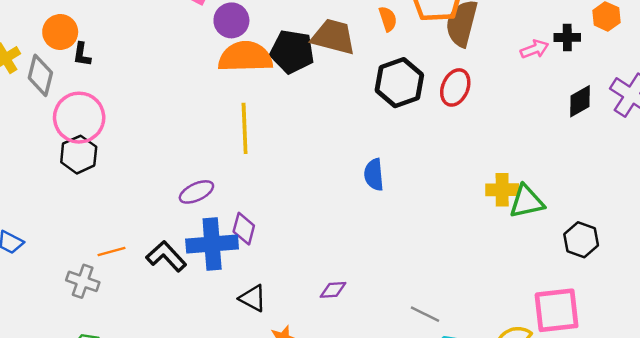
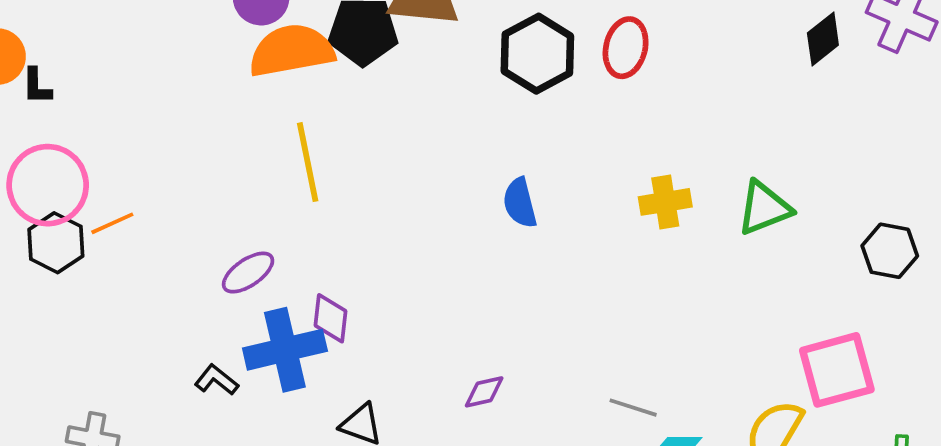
yellow cross: (502, 190) -> (665, 202), moved
black hexagon: (581, 240) -> (890, 251), moved
orange line: (111, 252) -> (112, 223), moved
black L-shape: (166, 256) -> (216, 380), size x0.7

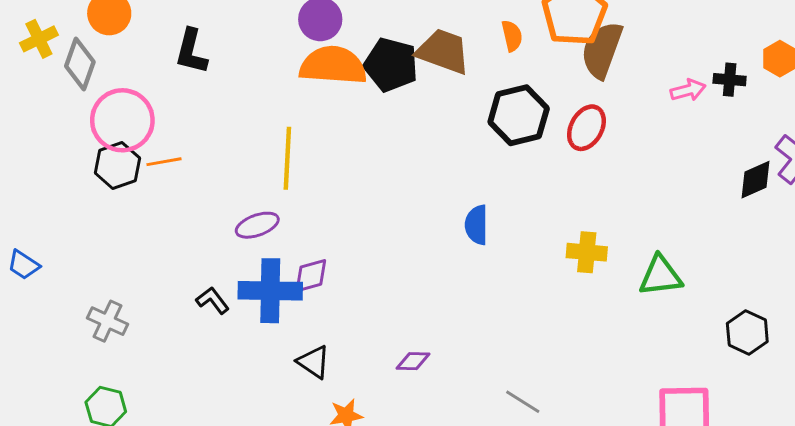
black diamond: (823, 39) -> (755, 180), moved
black L-shape: (37, 86) -> (191, 51), moved, size x1.5
yellow line: (308, 162) -> (287, 158), moved
purple diamond: (331, 318) -> (311, 276), turned 54

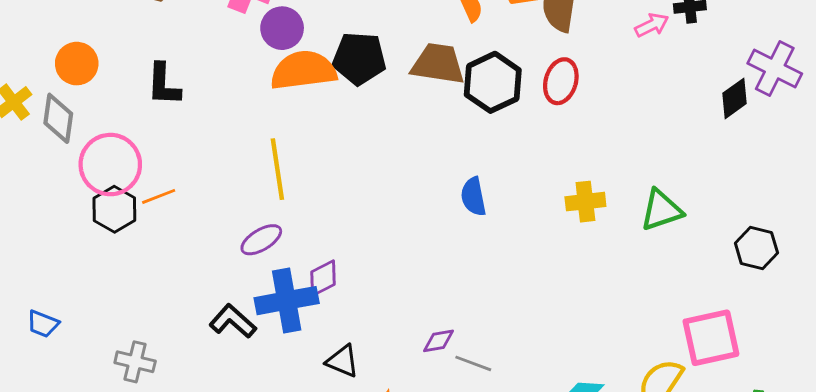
brown trapezoid: (443, 51) -> (438, 64), moved
black L-shape: (213, 300) -> (233, 321), size x1.4
gray line: (523, 402) -> (473, 363), moved

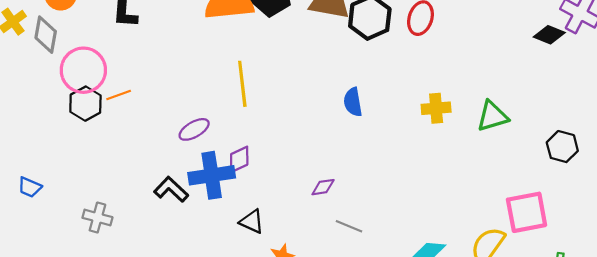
black diamond: (734, 98) -> (549, 35), turned 56
yellow line: (277, 169) -> (242, 84), moved
purple diamond: (438, 341) -> (323, 187), moved

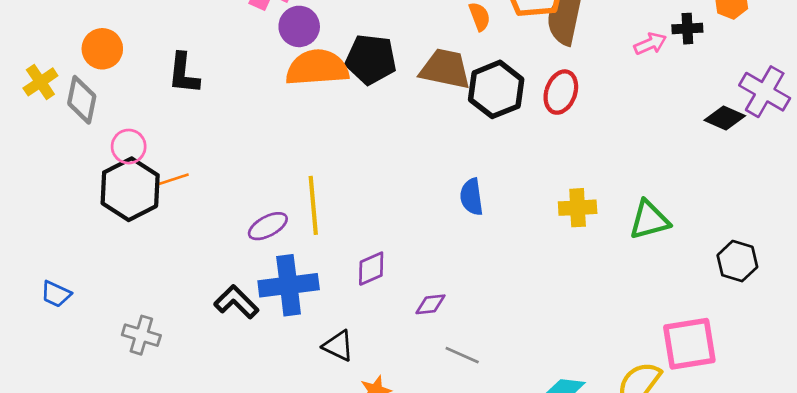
pink circle: (83, 70) -> (129, 147), size x0.6
yellow line: (242, 84) -> (313, 205), moved
black hexagon: (85, 104) -> (130, 189), size x1.4
purple diamond: (239, 159) -> (371, 269), moved

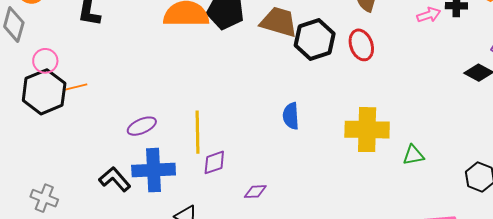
red ellipse: (561, 92) -> (361, 45), turned -44
yellow line: (313, 205) -> (197, 132), moved
yellow cross: (578, 208) -> (367, 130), size x1.6
green triangle: (649, 220) -> (413, 155), moved, size x0.7

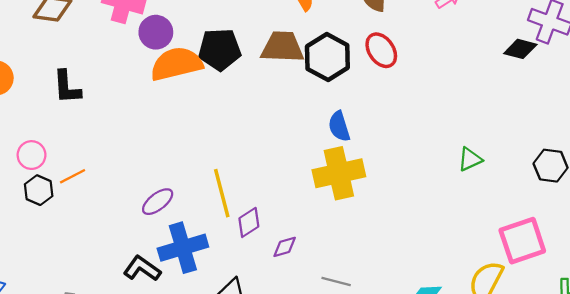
black hexagon: (44, 92) -> (39, 190), size x0.6
blue semicircle: (291, 116) -> (339, 126), moved
yellow cross: (367, 130) -> (339, 173), moved
purple diamond: (255, 192) -> (285, 247), moved

